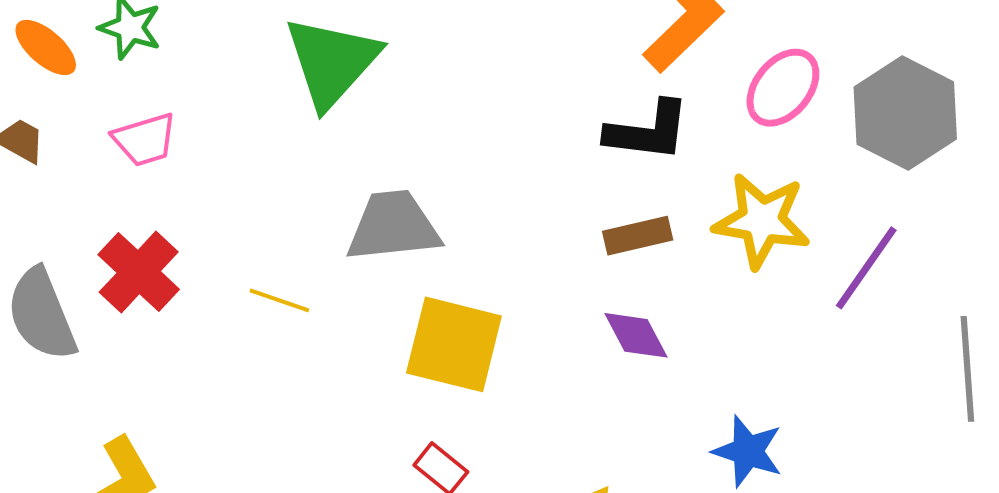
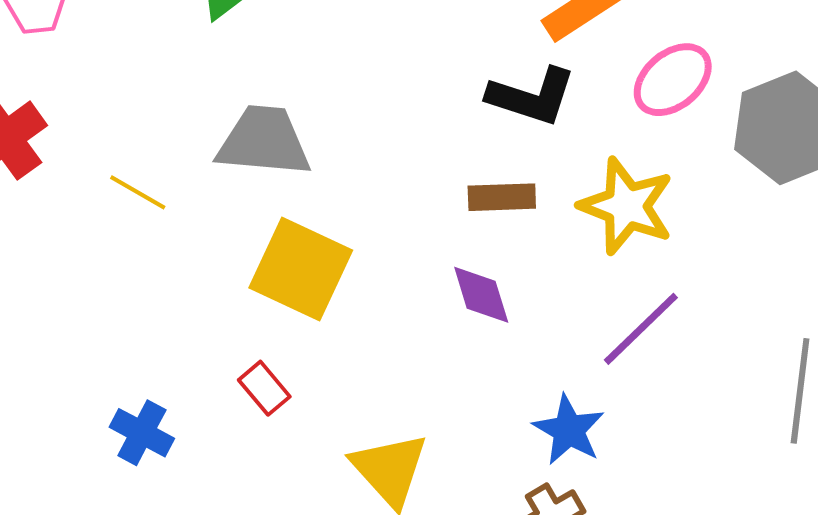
purple line: (866, 268) -> (641, 329), moved

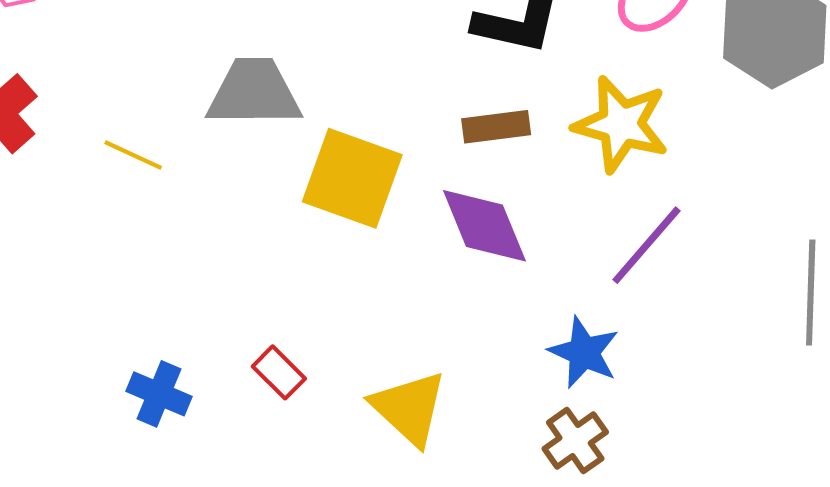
yellow square: (301, 269) -> (352, 178), moved
purple diamond: (481, 295) -> (484, 226), size x1.4
red rectangle: (264, 388) -> (279, 372), moved

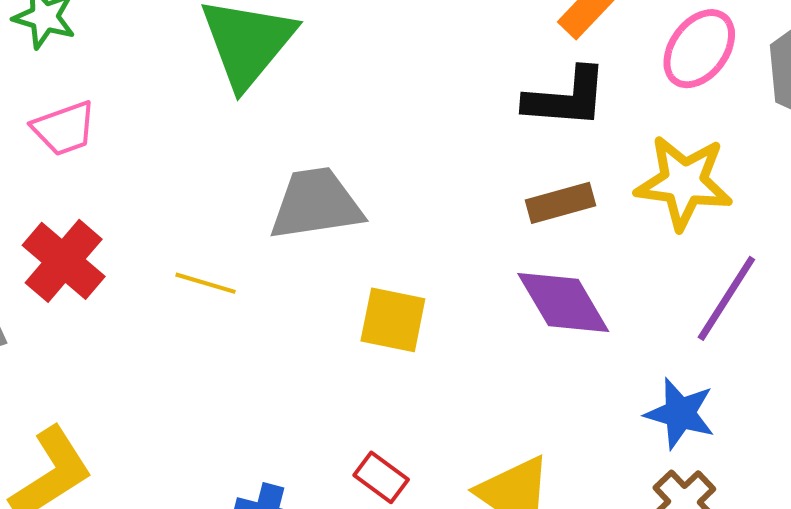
yellow square: (352, 178) -> (393, 320), moved, size x0.7

